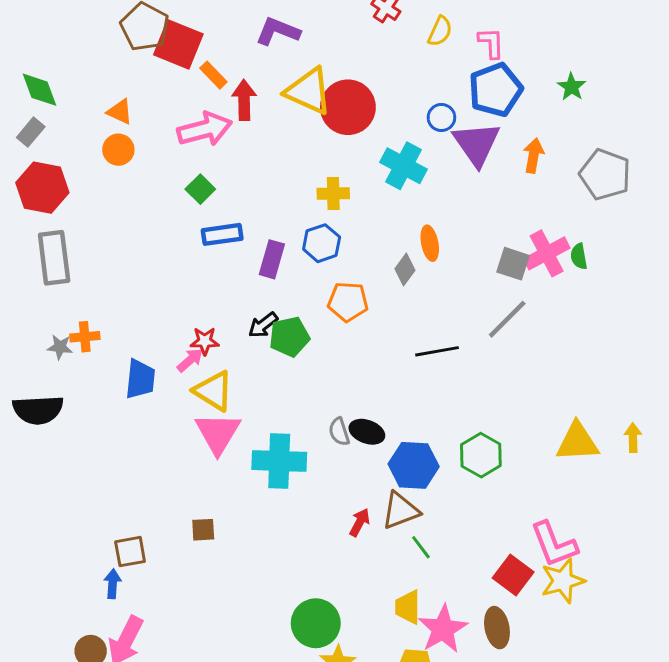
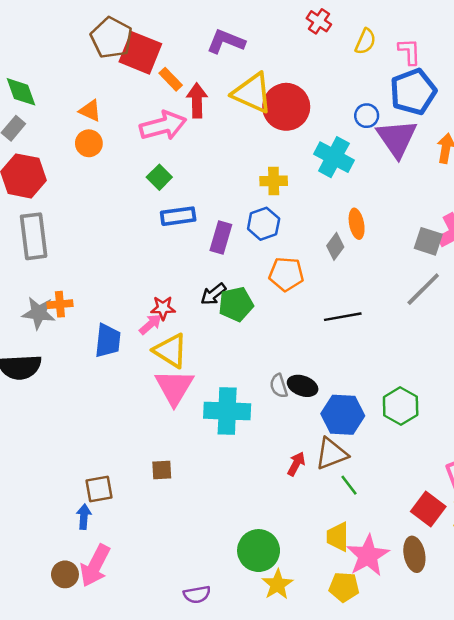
gray star: (60, 347) -> (39, 313), size x1.5
black line: (437, 351) -> (343, 317), moved

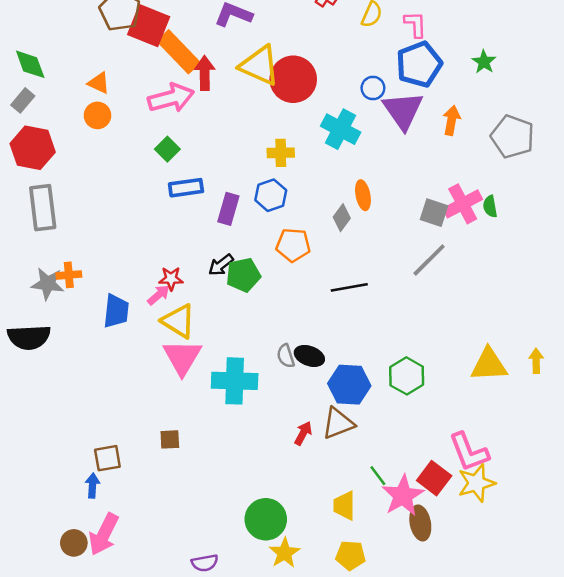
orange rectangle: (171, 79) -> (179, 52), size x1.8
green line: (349, 485) -> (378, 476), moved
pink star: (368, 556) -> (403, 496), moved

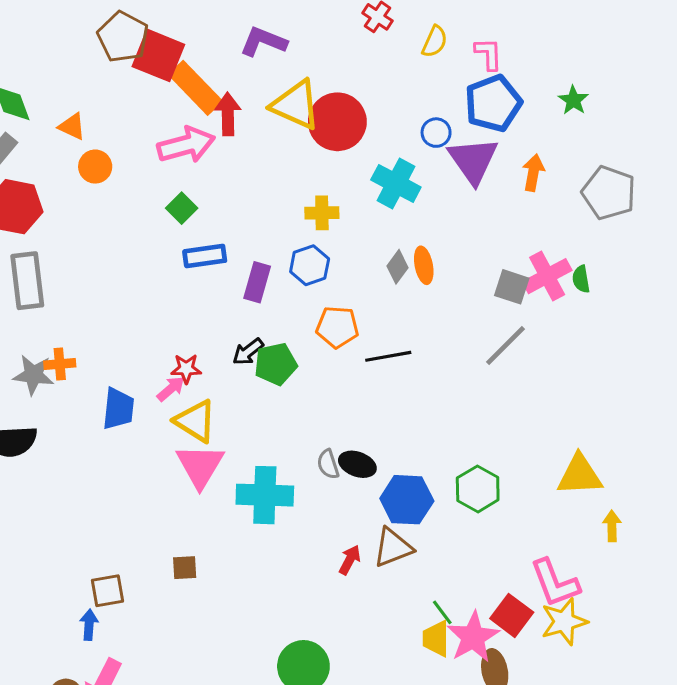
orange triangle: (99, 83) -> (72, 126), moved
gray diamond: (342, 218) -> (398, 267), moved
black line: (349, 287) -> (388, 356), moved
yellow arrow: (536, 361) -> (612, 526), moved
yellow trapezoid: (344, 506) -> (436, 639), moved

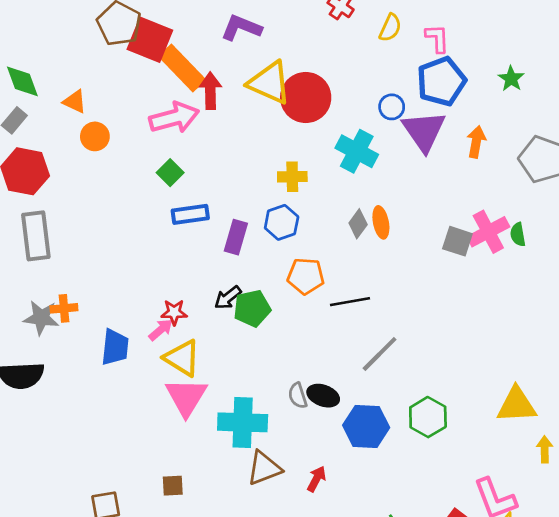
gray line: (506, 345) -> (380, 354), moved
brown triangle: (393, 548) -> (264, 468), moved

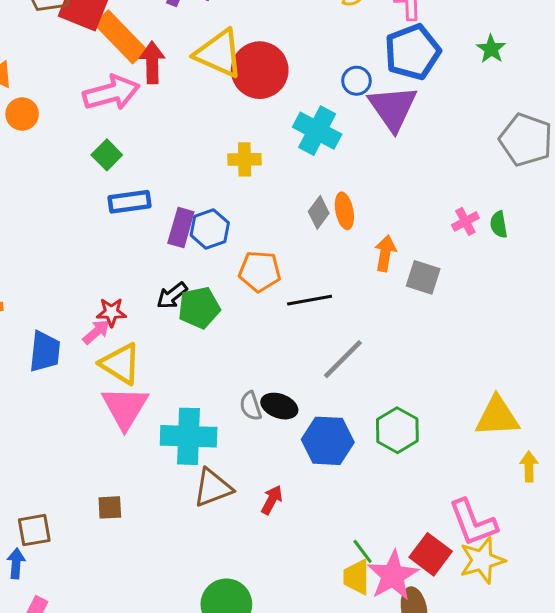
orange arrow: (476, 142) -> (385, 253), moved
blue hexagon: (282, 222) -> (210, 229), moved
pink cross: (488, 232) -> (465, 221), size x0.6
gray square: (457, 241) -> (423, 277), moved

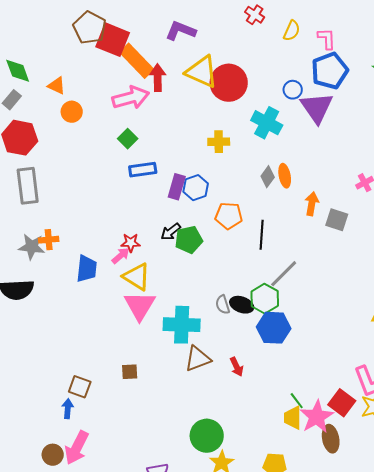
black line: (310, 300) -> (262, 235), turned -76
green hexagon: (397, 430) -> (265, 299), moved
red arrow: (272, 500) -> (237, 367), turned 126
brown square: (34, 530) -> (80, 387), turned 30

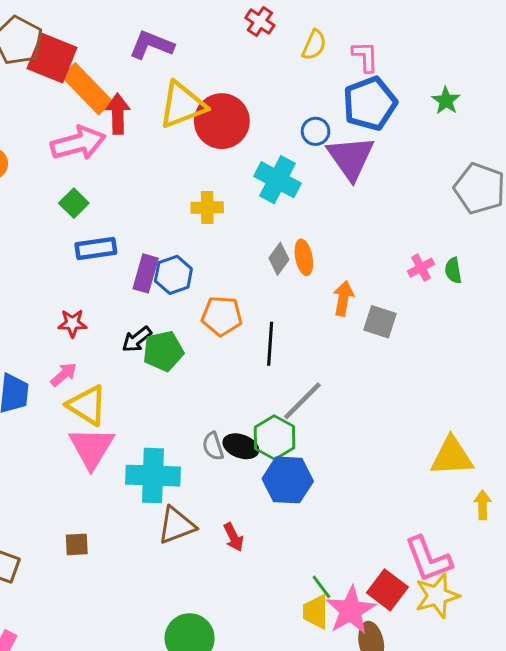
yellow triangle: (202, 72) -> (182, 105), turned -45
red star: (131, 243) -> (72, 323), moved

